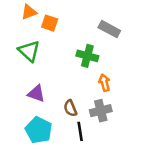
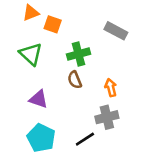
green cross: (87, 56) -> (78, 54), moved, turned -30
brown semicircle: (70, 108) -> (75, 80), moved
black line: (80, 131) -> (85, 139), turned 66

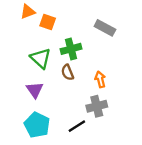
green triangle: (31, 54) -> (41, 58), moved
purple triangle: (39, 99) -> (35, 90), turned 36

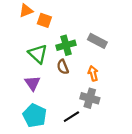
gray rectangle: (105, 28) -> (97, 41), moved
gray cross: (97, 106) -> (90, 98), turned 30

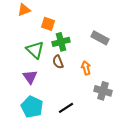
orange square: (44, 20) -> (48, 24), moved
gray rectangle: (97, 41) -> (100, 38), moved
gray cross: (90, 98) -> (103, 91), moved

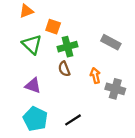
green triangle: (35, 50) -> (32, 44), moved
purple triangle: (30, 77) -> (33, 86), turned -35
gray cross: (103, 91) -> (115, 89), moved

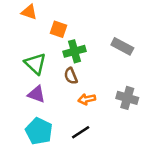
orange triangle: (26, 11) -> (29, 12), turned 40
green triangle: (32, 44) -> (35, 64), moved
orange arrow: (95, 76) -> (87, 99), moved, turned -88

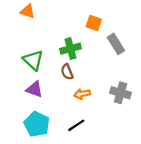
orange square: (59, 29) -> (94, 23), moved
gray rectangle: (122, 46) -> (116, 44), turned 30

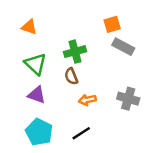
orange triangle: (27, 11) -> (29, 27), moved
orange square: (94, 23) -> (112, 24), moved, turned -35
gray rectangle: (116, 44) -> (123, 47), turned -30

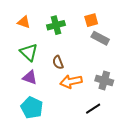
green cross: (75, 52) -> (56, 25), moved
orange arrow: (87, 100) -> (71, 81), size x1.5
black line: (81, 133) -> (93, 109), moved

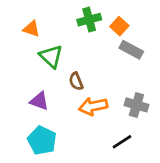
orange square: (91, 20) -> (119, 26), turned -32
green cross: (56, 25) -> (89, 20), moved
green triangle: (29, 52) -> (51, 56), moved

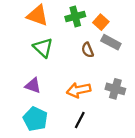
orange triangle: (31, 29) -> (37, 15), moved, size x1.5
brown semicircle: (76, 81) -> (88, 50), moved
black line: (122, 142) -> (80, 120), moved, turned -30

